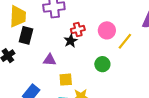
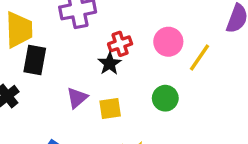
purple triangle: (50, 60) -> (77, 98), turned -40
yellow square: (66, 80) -> (110, 108), moved

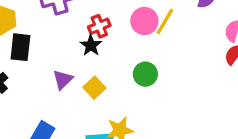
yellow line: (200, 57) -> (165, 22), moved
yellow square: (110, 108) -> (94, 88), turned -30

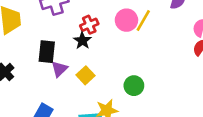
black rectangle: (20, 47) -> (47, 52), moved
green circle: (145, 74) -> (134, 86), moved

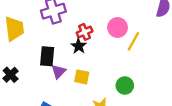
yellow line: (143, 21) -> (133, 41), moved
yellow square: (86, 75) -> (82, 77), turned -35

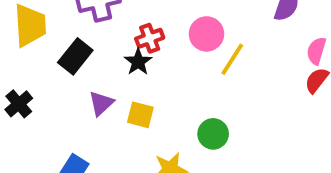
black rectangle: (47, 56) -> (75, 56), moved, turned 30

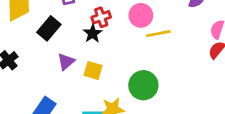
yellow line: (232, 59) -> (158, 34), turned 45
green circle: (213, 134) -> (143, 85), size x1.4

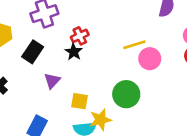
pink circle: (141, 15) -> (150, 59), moved
yellow square: (93, 70) -> (80, 101), moved

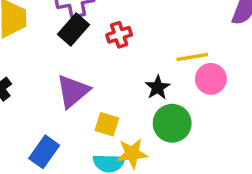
black rectangle: (33, 52) -> (73, 30), moved
black star: (74, 52) -> (158, 87), moved
purple triangle: (52, 81) -> (73, 91), size x1.5

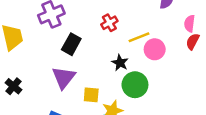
black rectangle: (73, 30) -> (71, 44), moved
red cross: (119, 35) -> (109, 23), moved

